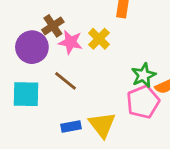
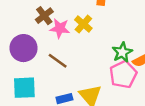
purple circle: (32, 47) -> (24, 48), moved
cyan square: (26, 94) -> (24, 88), moved

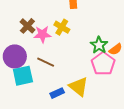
cyan square: (24, 88) -> (23, 76), moved

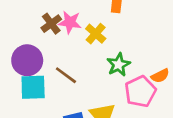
pink star: (42, 34) -> (70, 22), moved
green star: (99, 45) -> (119, 65), moved

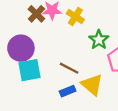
brown line: (66, 75) -> (69, 68), moved

